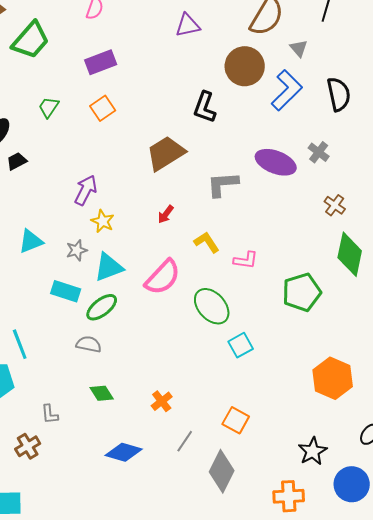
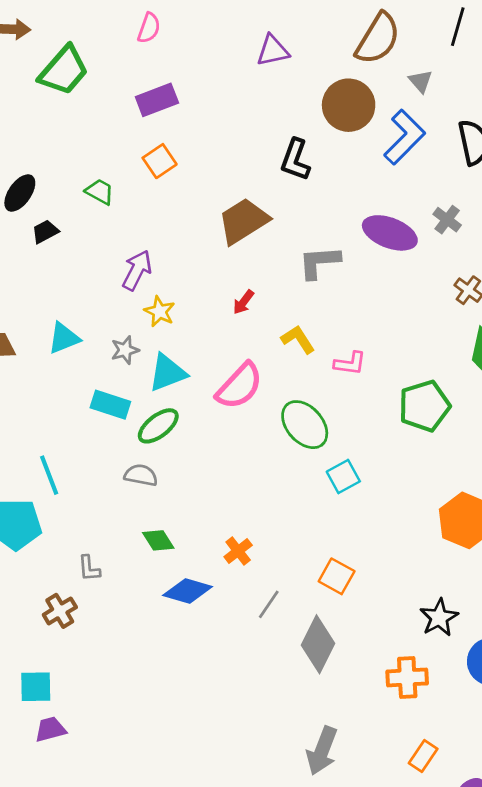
green trapezoid: (49, 107) -> (100, 192), moved, turned 85
blue diamond: (124, 452) -> (188, 591), moved

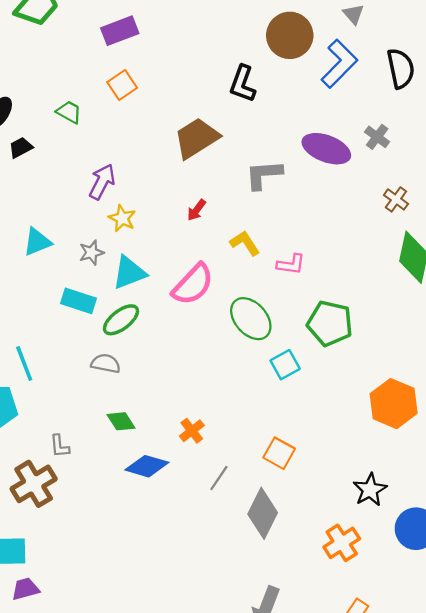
green pentagon: (424, 406) -> (330, 323), moved, turned 30
brown cross: (60, 611) -> (34, 484), size x1.5
orange cross: (407, 677) -> (342, 543), turned -30

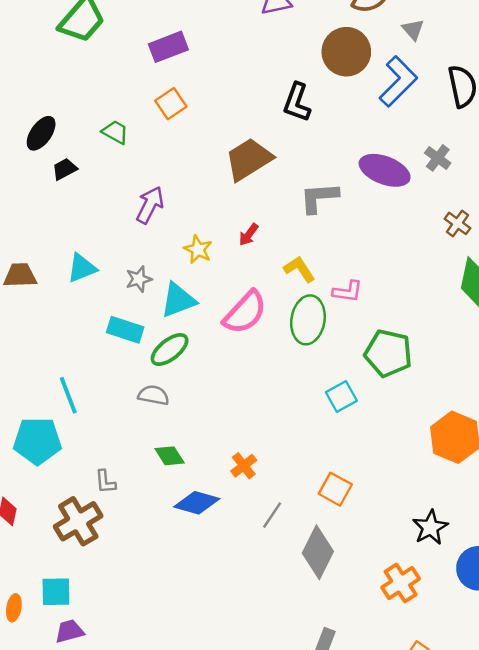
yellow star: (122, 218) -> (198, 249), moved
green ellipse: (251, 319) -> (308, 320), moved, turned 51

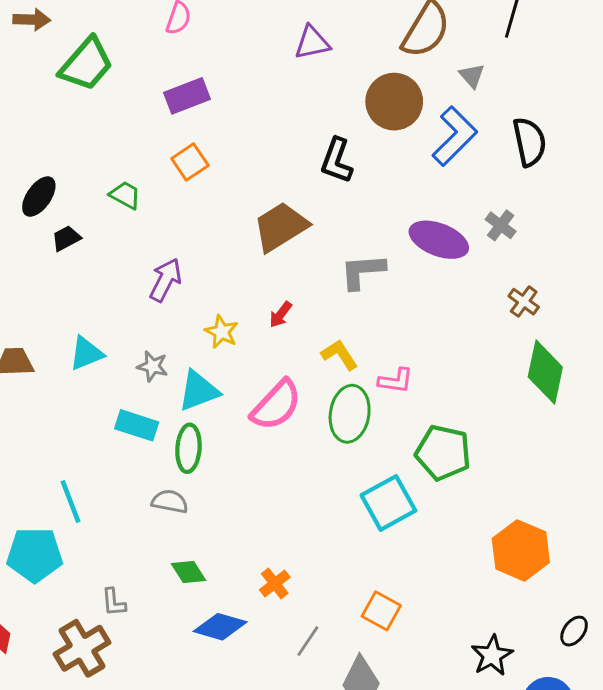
gray star: (139, 279) -> (153, 366), turned 30
green ellipse: (170, 350) -> (188, 448), turned -48
cyan square: (341, 396) -> (388, 503), size x1.5

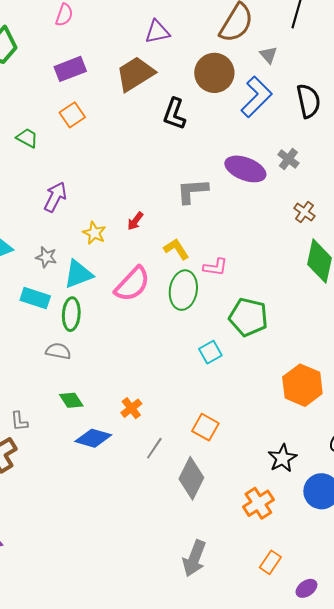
brown trapezoid: (281, 227) -> (135, 74), moved
cyan square: (388, 503) -> (210, 352), size x0.6

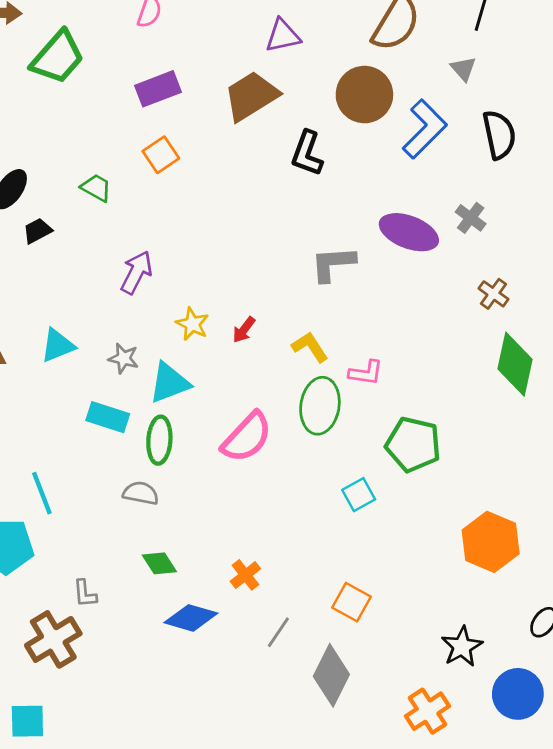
gray triangle: (268, 55) -> (463, 69), moved
red arrow: (135, 221) -> (244, 330), moved
pink semicircle: (132, 284) -> (247, 437), moved

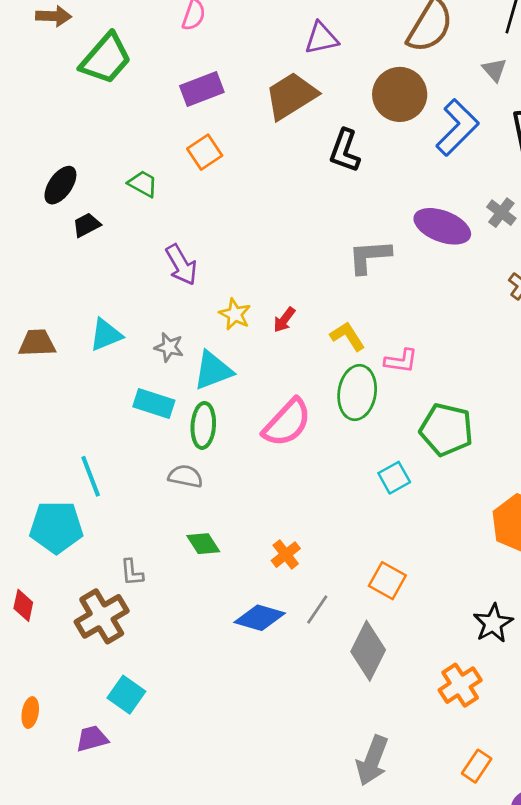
purple arrow: (136, 272) -> (181, 265), turned 123
blue diamond: (191, 618) -> (260, 618), moved
cyan square: (27, 721) -> (126, 695), moved, turned 36

